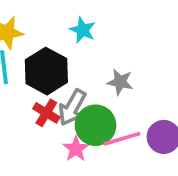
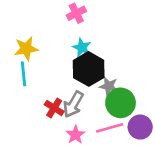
black hexagon: (46, 71) -> (89, 69), moved
green circle: (96, 125) -> (121, 103), moved

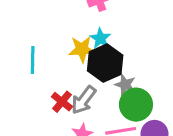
yellow star: (26, 49) -> (82, 49), moved

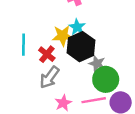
gray arrow: (84, 100) -> (49, 77), moved
red cross: (62, 102) -> (47, 54), moved

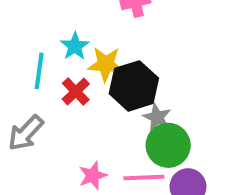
cyan star: (77, 27) -> (75, 46), moved
gray arrow: (49, 77) -> (26, 133), moved

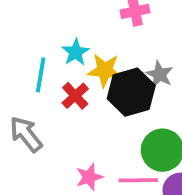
gray star: (157, 117) -> (160, 74), moved
gray arrow: (26, 133) -> (26, 134), turned 96

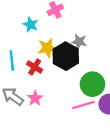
cyan star: (76, 52) -> (30, 25), moved
pink star: (89, 177) -> (35, 98), moved

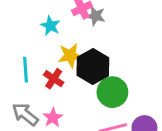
gray star: (79, 42) -> (96, 16), moved
green circle: (92, 84) -> (112, 92), moved

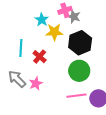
yellow star: (70, 56) -> (54, 32), moved
black hexagon: (93, 67) -> (80, 43), moved

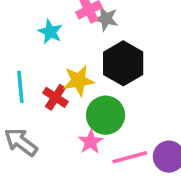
yellow star: (54, 32) -> (79, 81), moved
green circle: (79, 71) -> (106, 115), moved
pink star: (36, 84) -> (91, 142), moved

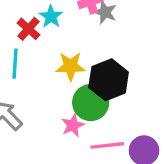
black hexagon: (123, 63) -> (109, 80), moved
red cross: (55, 97) -> (28, 29), moved

